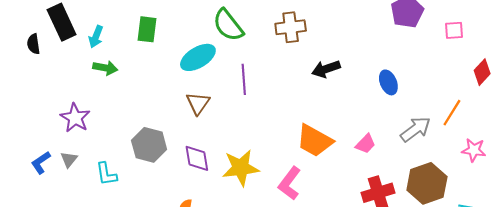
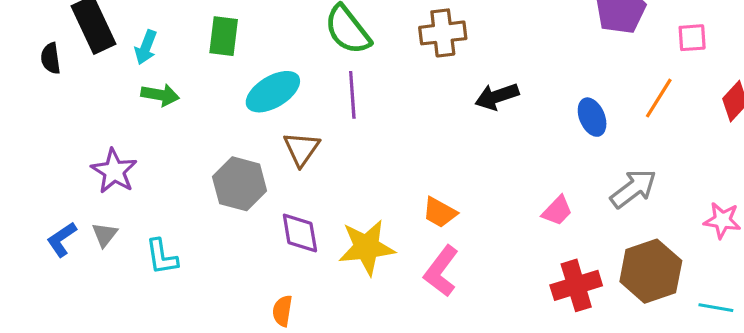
cyan ellipse: (198, 57) -> (273, 92), moved
purple line: (244, 79) -> (352, 95), moved
orange line: (452, 113) -> (659, 98), moved
orange trapezoid: (315, 141) -> (440, 212), moved, size x0.6
gray hexagon: (149, 145) -> (240, 184), moved

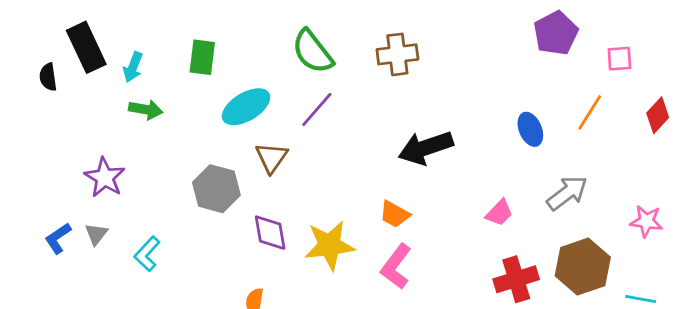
purple line: (352, 95) -> (317, 110), turned 45
black arrow: (497, 96) -> (426, 148), moved, size x1.4
cyan L-shape: (162, 257) -> (147, 254), turned 52

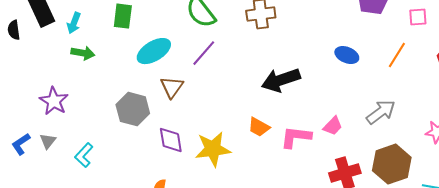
blue ellipse: (530, 129) -> (347, 55), moved, turned -45
pink L-shape: (396, 267) -> (296, 137), moved, turned 60

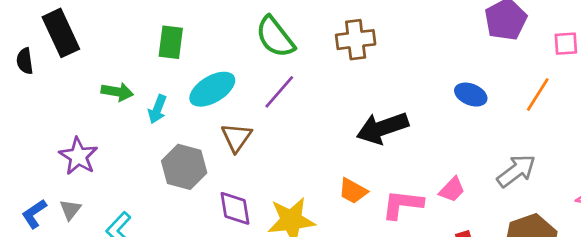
cyan arrow: (74, 23) -> (157, 109), moved

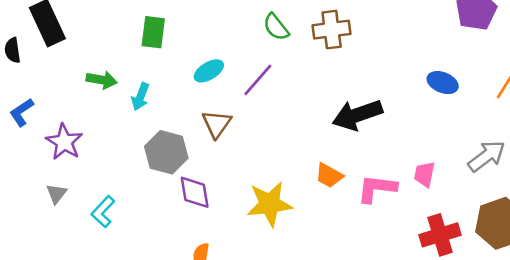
green semicircle: (275, 37) -> (276, 27), moved, size x0.7
cyan ellipse: (212, 89) -> (209, 71), moved, size x0.7
pink trapezoid: (452, 190) -> (425, 174), turned 148
purple diamond: (235, 208) -> (195, 192), moved
blue L-shape: (34, 214) -> (22, 112), moved

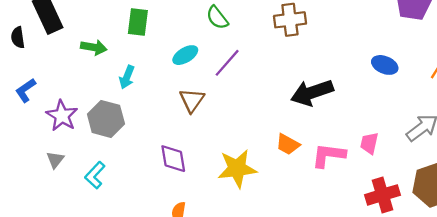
green semicircle: (276, 27) -> (217, 18), moved
green arrow: (102, 80) -> (94, 47), moved
gray hexagon: (166, 152) -> (106, 119), moved

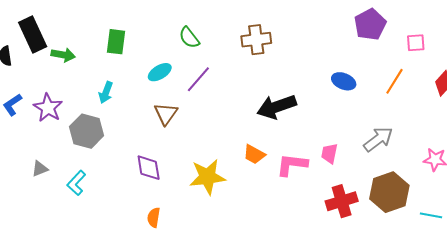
green arrow: (94, 47) -> (63, 55), moved
purple star: (62, 116) -> (48, 108), moved
gray triangle: (55, 160) -> (40, 169), turned 30

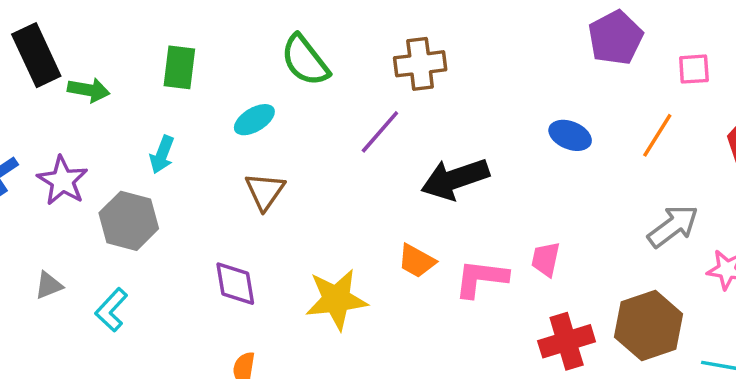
green semicircle: (189, 38) -> (305, 60), size x1.4
purple line: (198, 79) -> (380, 132), moved
gray arrow: (378, 139) -> (673, 226), moved

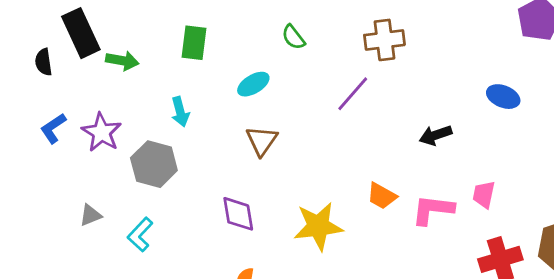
green semicircle: (305, 60) -> (293, 37), size x0.6
cyan arrow: (162, 155) -> (180, 112), turned -36
black arrow: (455, 179) -> (436, 135), moved, size x0.6

